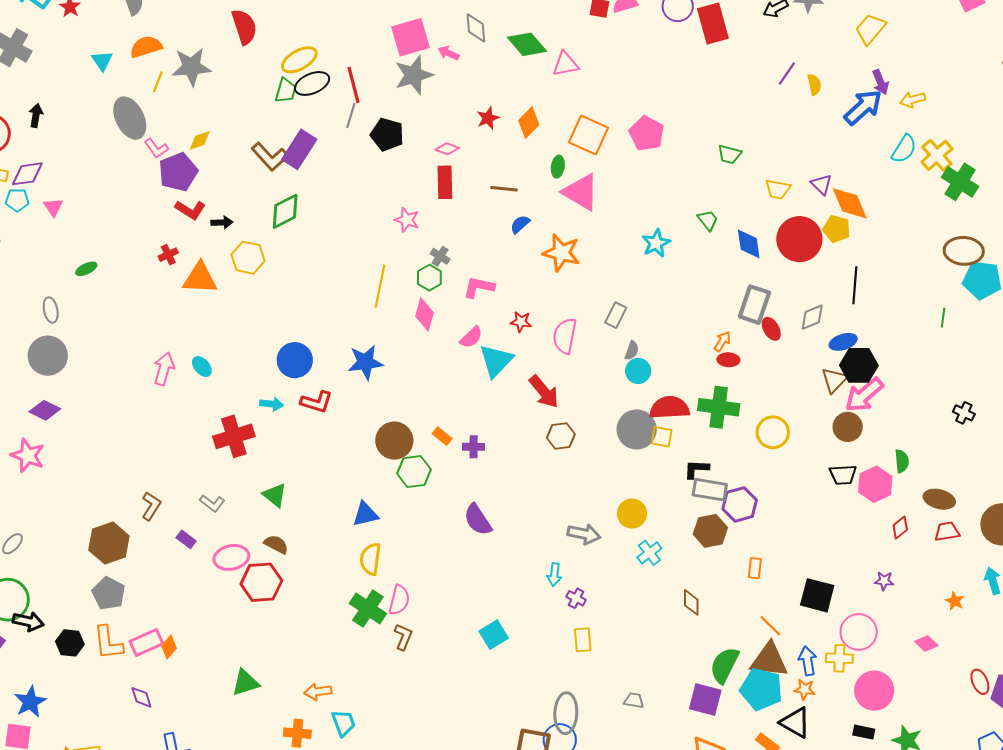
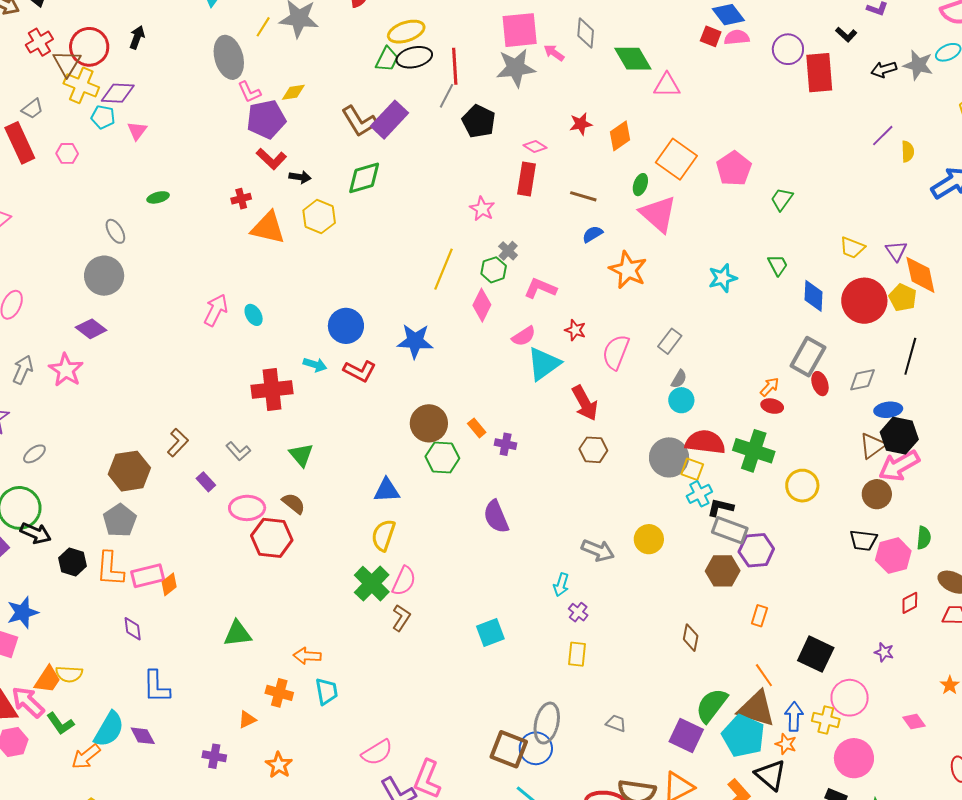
green trapezoid: (730, 154) -> (782, 199), moved, turned 100
gray ellipse: (51, 310) -> (115, 231), turned -30
cyan cross: (649, 553) -> (699, 494), moved

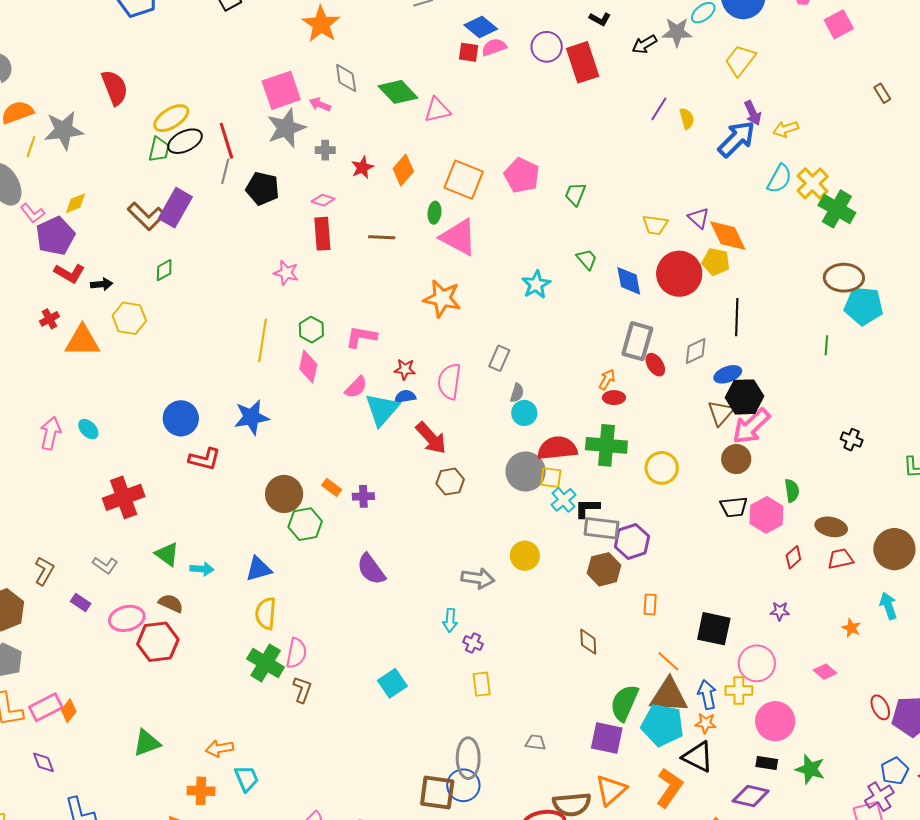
green diamond: (364, 178) -> (164, 270), size x0.6
blue semicircle: (593, 234) -> (405, 397), moved, turned 35
gray cross: (508, 251) -> (325, 150), moved, turned -30
cyan arrow: (315, 365) -> (202, 569), moved

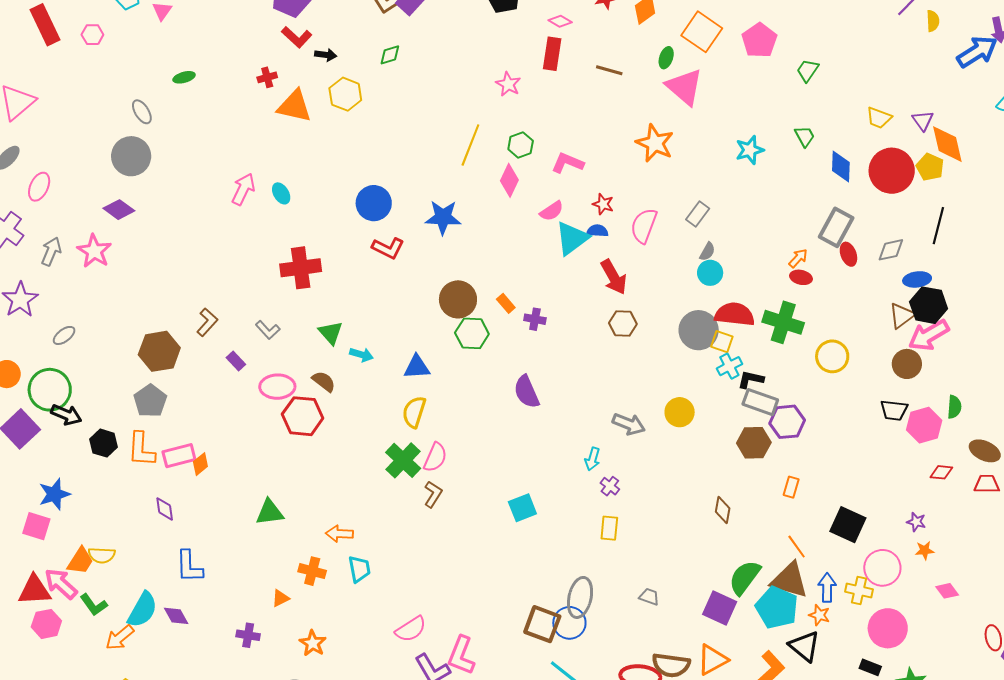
red diamond: (793, 557) -> (941, 472), turned 35
orange star: (851, 628) -> (925, 550), moved, turned 30

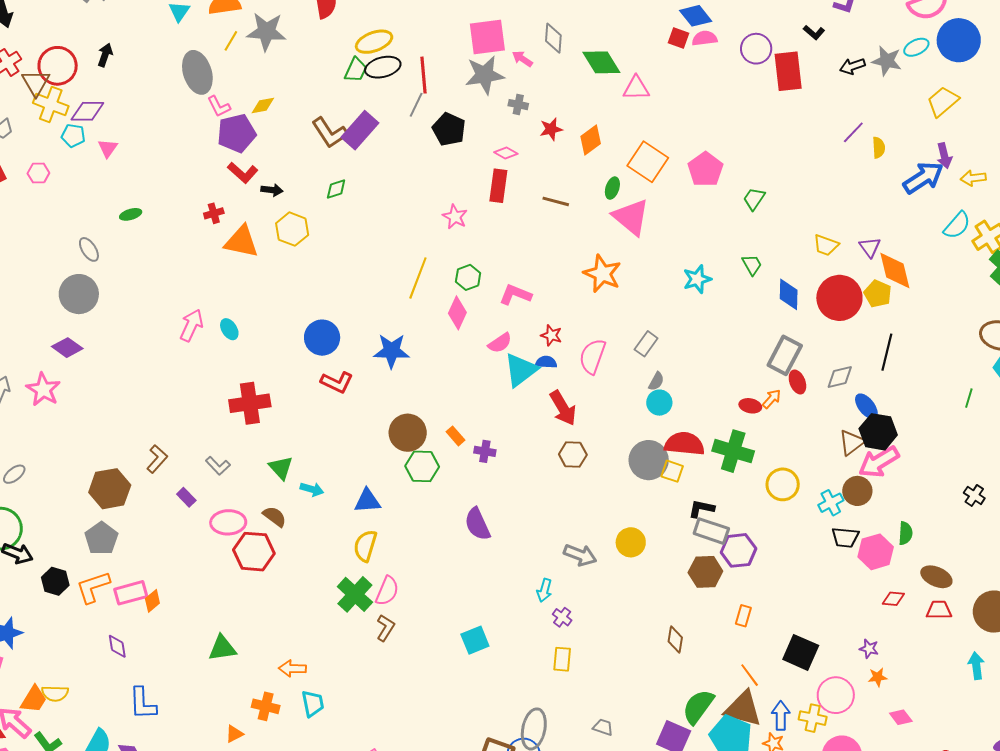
orange arrow: (798, 258) -> (772, 399), moved
blue ellipse: (917, 279) -> (866, 406), turned 60
cyan cross: (729, 366) -> (831, 503), moved
orange L-shape: (141, 449) -> (93, 587), turned 69

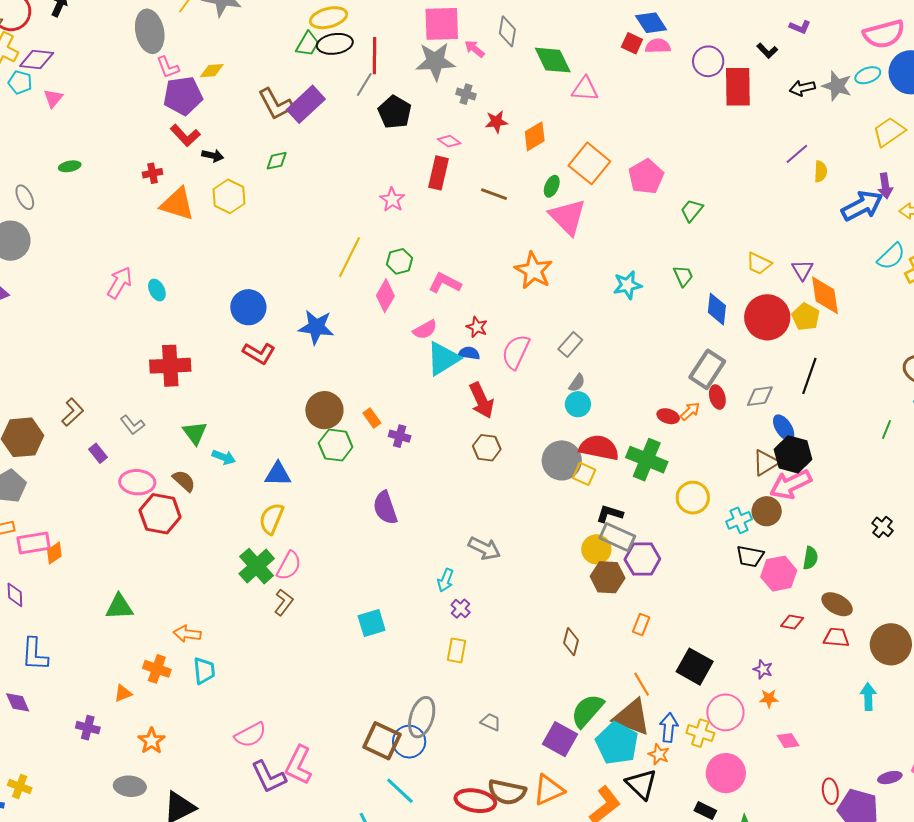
yellow circle: (631, 542) -> (596, 549), moved

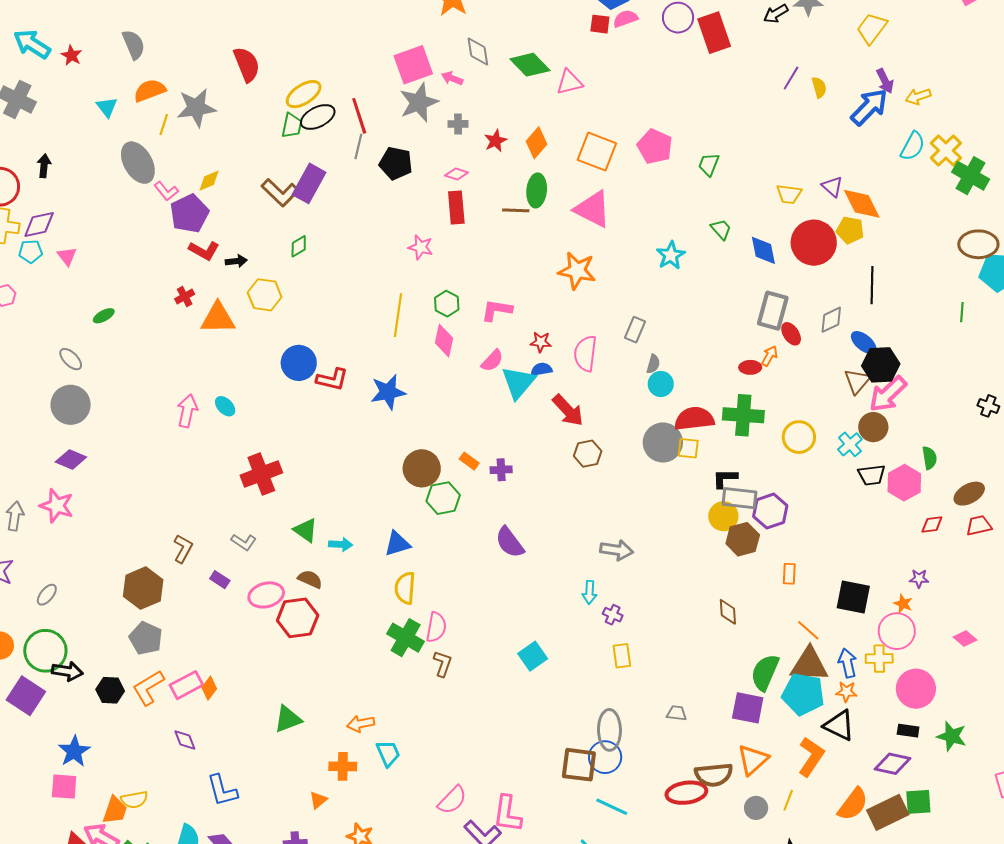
green ellipse: (552, 186) -> (537, 190), moved, size x1.5
blue circle: (248, 307) -> (299, 363), moved
red L-shape: (259, 353) -> (332, 379), moved
brown ellipse: (837, 604) -> (969, 494), turned -40
orange star: (769, 698) -> (903, 604), moved, turned -30

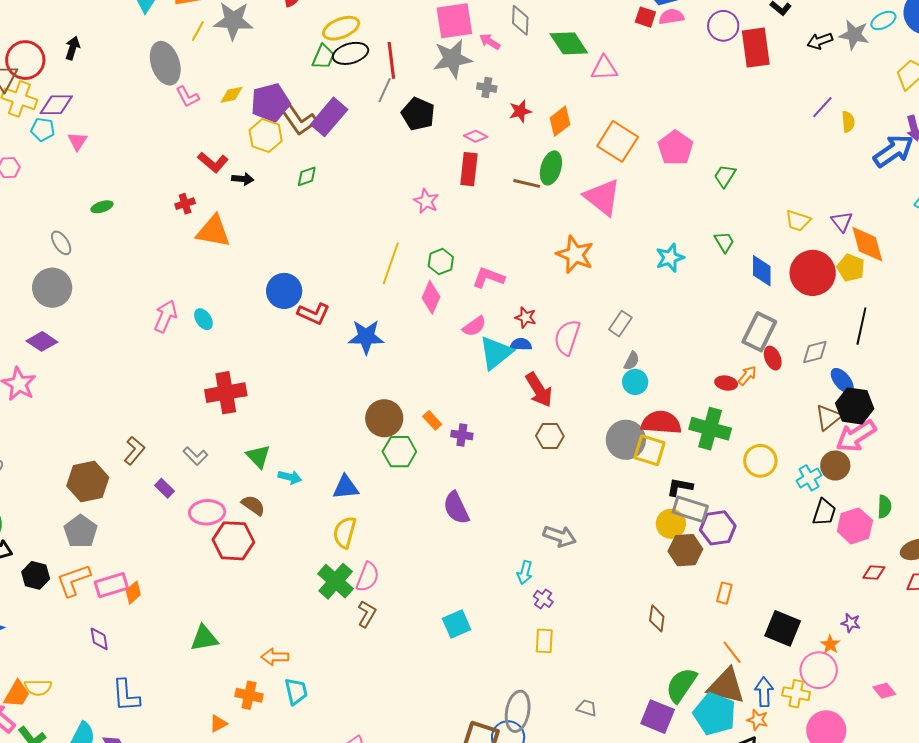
purple pentagon: (189, 213) -> (270, 103), moved
yellow hexagon: (265, 295) -> (266, 135), moved
yellow square: (688, 448) -> (650, 450), size x1.4
black trapezoid: (872, 475) -> (824, 512), turned -76

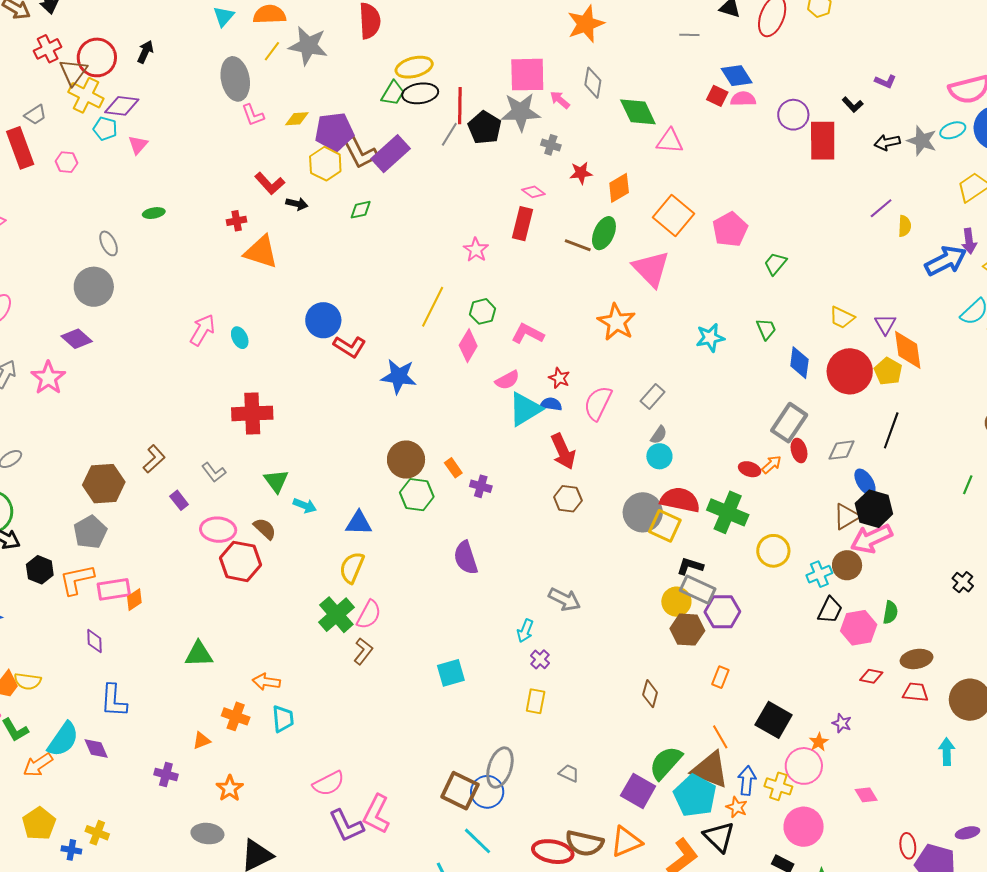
black pentagon: (418, 114) -> (485, 128), moved

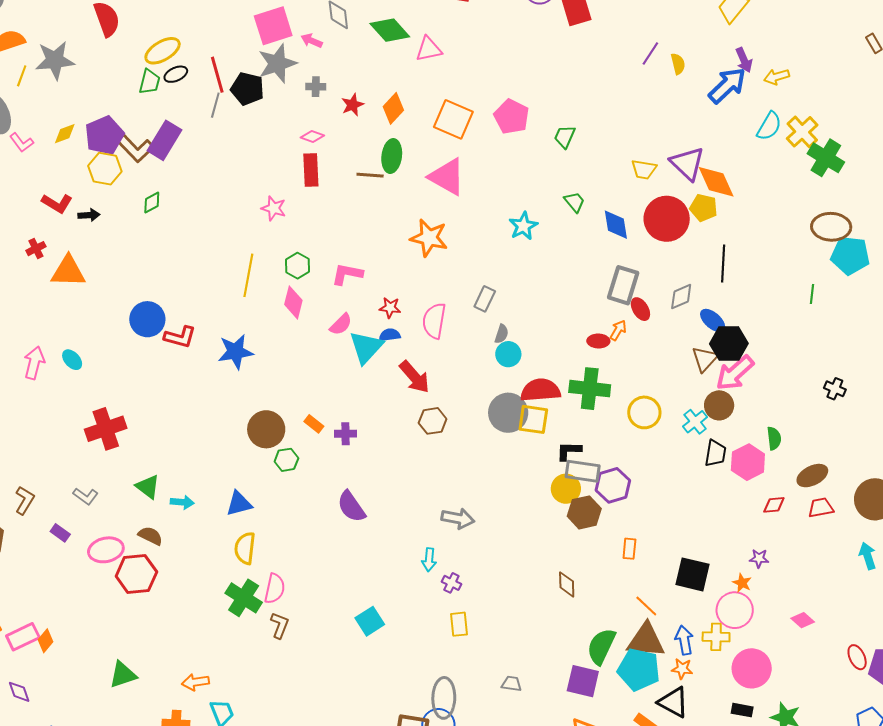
black ellipse: (420, 93) -> (176, 74), size x0.7
purple triangle: (885, 324) -> (687, 163), size x1.6
green hexagon: (417, 495) -> (286, 460), size x0.7

